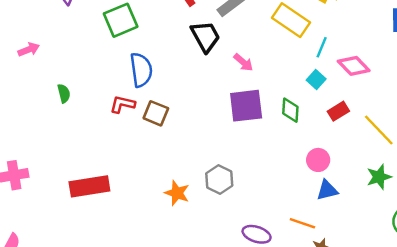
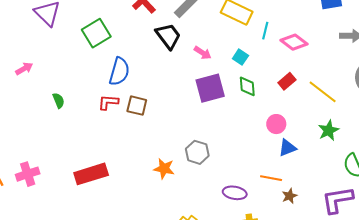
blue semicircle: (141, 70) -> (119, 72), turned 32
cyan square: (316, 79) -> (240, 57), moved

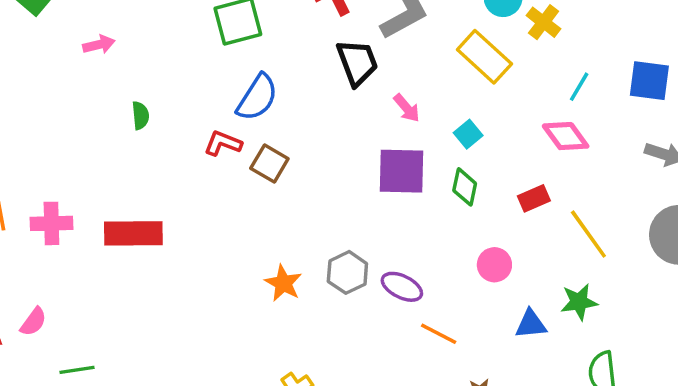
cyan line: (265, 31) -> (579, 87), moved
blue triangle: (287, 148) -> (531, 324), moved
red rectangle: (91, 174) -> (133, 233), moved
orange line: (271, 178) -> (439, 334), moved
purple ellipse: (235, 193) -> (402, 287), moved

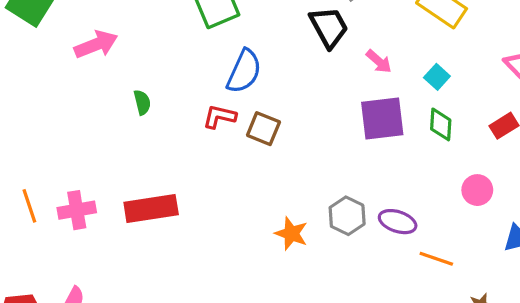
pink arrow: (99, 45) -> (96, 44), size x1.5

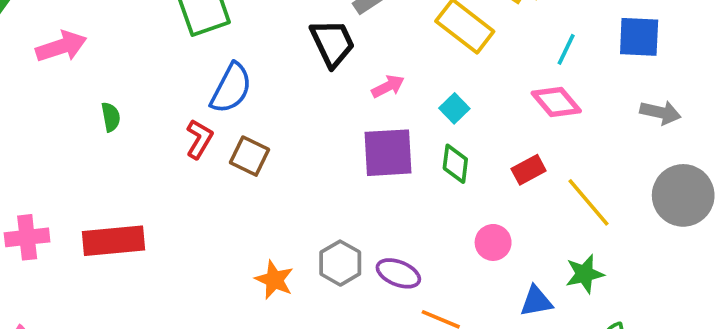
pink arrow: (379, 61) -> (388, 86), turned -72
red L-shape: (219, 117) -> (199, 139), turned 104

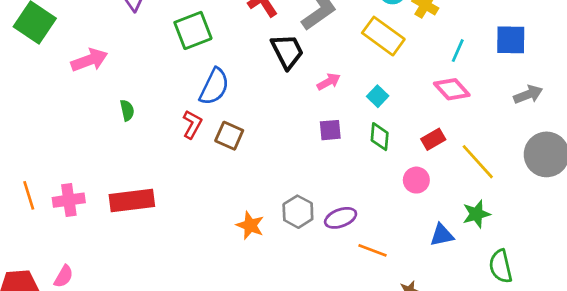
gray arrow: (660, 112) -> (528, 94), turned -32
purple square: (388, 153) -> (330, 130), size x0.6
pink circle: (493, 242) -> (416, 180), moved
purple ellipse: (398, 273) -> (341, 218), turned -40

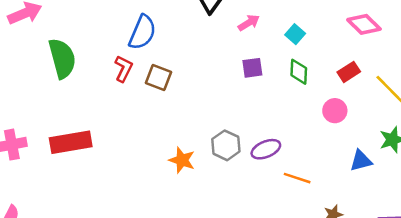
green semicircle: (127, 110) -> (62, 58), size x2.0

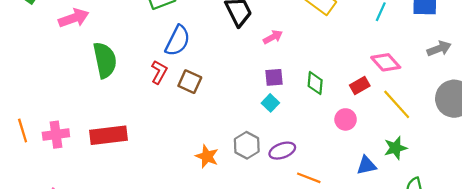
pink diamond: (364, 24) -> (386, 62), moved
cyan square: (295, 34) -> (270, 103), moved

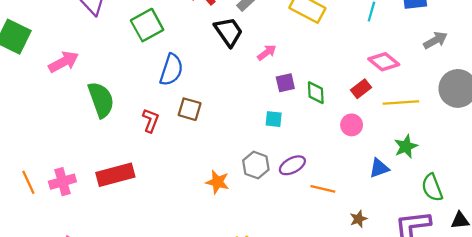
red L-shape: (159, 72) -> (151, 120), moved
purple square: (274, 77) -> (285, 83), moved
cyan square: (270, 103) -> (274, 119), turned -30
yellow line: (397, 104) -> (401, 102), turned -44

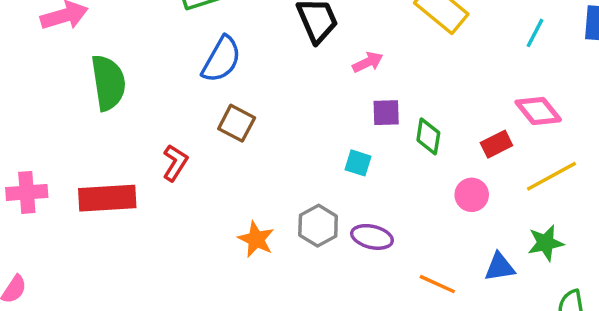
yellow line: (401, 102) -> (551, 176), turned -36
red L-shape: (151, 120) -> (175, 163), moved
purple ellipse: (292, 165) -> (372, 237), turned 30
orange line: (323, 189) -> (437, 284), moved

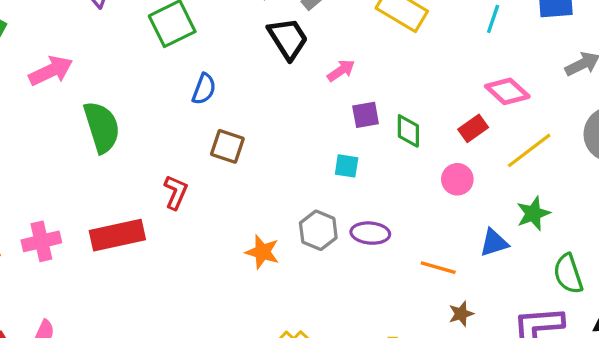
blue semicircle: (221, 59) -> (204, 89), size x0.7

